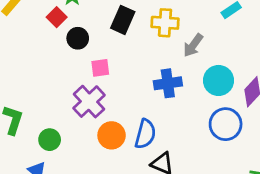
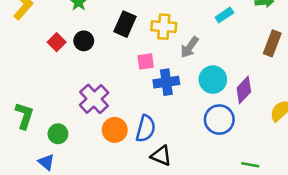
red square: (57, 17) -> (57, 42), moved
pink square: (100, 68) -> (146, 61), moved

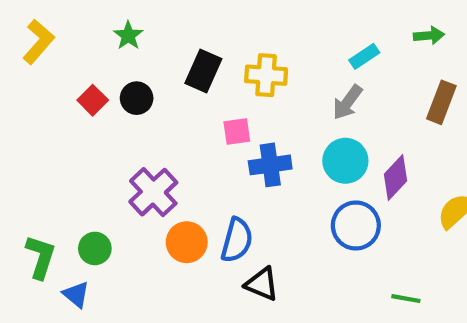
gray arrow: (190, 47) -> (347, 102), moved
green L-shape: (24, 116) -> (41, 257), moved

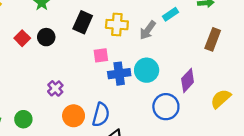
gray arrow: (347, 102) -> (148, 30), moved
cyan circle: (345, 161) -> (147, 70), moved
purple cross: (153, 192) -> (55, 88), size x0.6

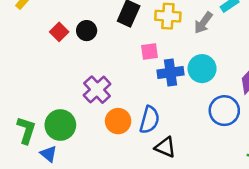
purple cross: (55, 88) -> (97, 90), size x1.5
green circle: (23, 119) -> (60, 125), size x1.5

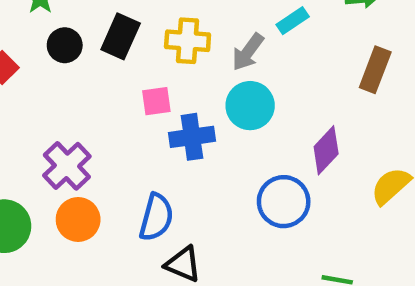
black circle: (87, 31) -> (65, 45), moved
cyan circle: (202, 69) -> (250, 106), moved
orange circle: (118, 121) -> (78, 219), moved

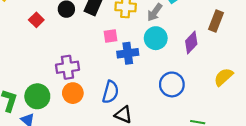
purple diamond: (326, 150) -> (191, 42), moved
purple cross: (67, 166) -> (67, 67), turned 35

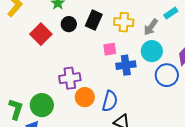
red square: (36, 20) -> (41, 34), size x1.5
blue circle: (172, 84) -> (167, 75), moved
orange circle: (73, 93) -> (85, 97), moved

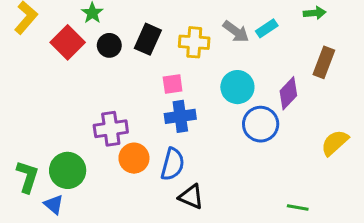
gray arrow: (151, 27) -> (236, 31), moved, turned -90
red square: (41, 34) -> (68, 42), moved
blue cross: (126, 65) -> (180, 116), moved

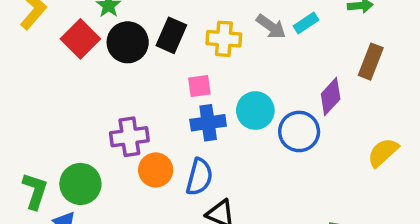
black circle: (109, 45) -> (128, 42), size x1.5
cyan circle: (237, 87) -> (255, 110), moved

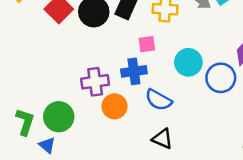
blue cross: (208, 123) -> (134, 71), moved
blue semicircle: (199, 177) -> (159, 100), moved, turned 104

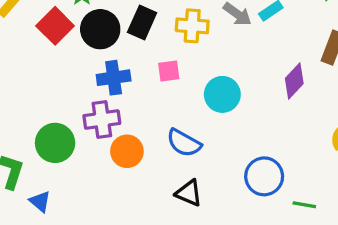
blue cross: (134, 71) -> (114, 78), moved
blue circle: (221, 78) -> (264, 176), moved
green circle: (59, 117) -> (55, 143), moved

